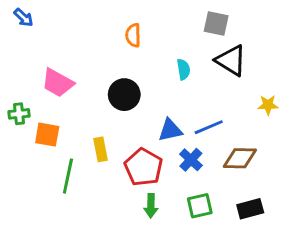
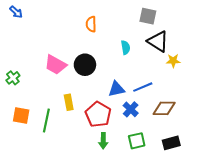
pink trapezoid: (58, 83) -> (56, 65), moved
yellow star: (268, 105) -> (173, 61), moved
green cross: (19, 114) -> (13, 78), turned -32
orange square: (47, 135) -> (21, 115), moved

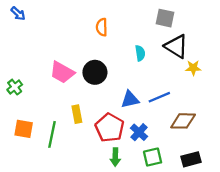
blue cross: (131, 109) -> (139, 132), moved

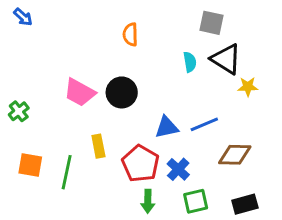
cyan semicircle: (140, 53) -> (190, 62), moved

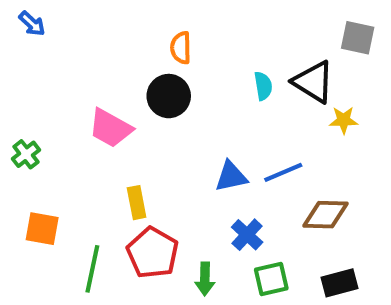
gray square: (212, 23) -> (358, 38), moved
black circle: (122, 92) -> (169, 96), moved
red pentagon: (141, 164) -> (153, 253), moved
green line: (67, 172) -> (92, 269), moved

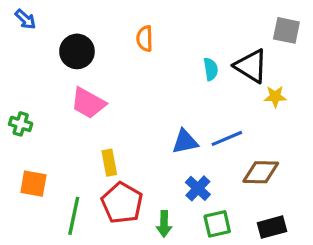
black circle: (169, 96) -> (77, 51), moved
green cross: (26, 154) -> (21, 124), turned -35

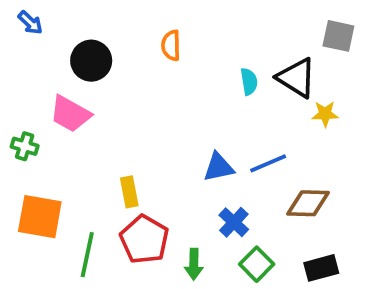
pink trapezoid: (88, 103) -> (70, 114), moved
orange square: (33, 184) -> (40, 217), size x1.4
green square: (217, 224) -> (257, 264), turned -32

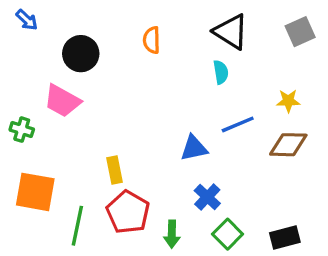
gray square: (338, 36) -> (300, 32), turned -36
black triangle: (297, 78) -> (231, 32), moved
blue line: (268, 163) -> (238, 124), moved
brown diamond: (308, 203) -> (288, 145), moved

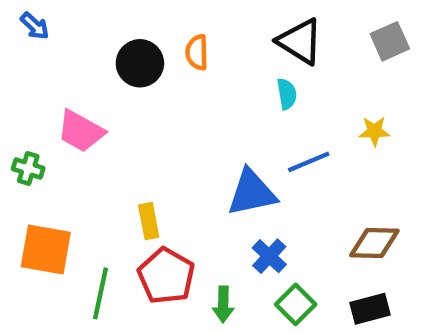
black circle: (81, 54) -> (140, 63), moved
brown diamond: (288, 145) -> (374, 243), moved
blue triangle: (194, 148) -> (252, 193), size x1.4

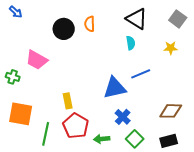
gray square: (390, 41) -> (178, 19), turned -30
yellow star: (374, 131) -> (171, 48), moved
green arrow: (223, 304) -> (102, 139), turned 84

